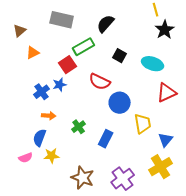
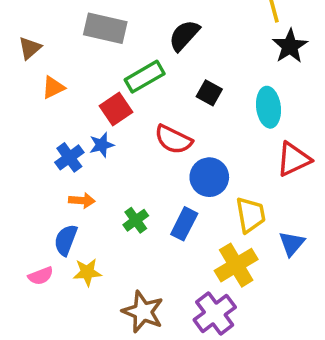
cyan ellipse: (153, 64) -> (268, 107), turned 65
blue rectangle: (106, 139) -> (184, 224), moved
yellow cross: (161, 167) -> (236, 265), moved

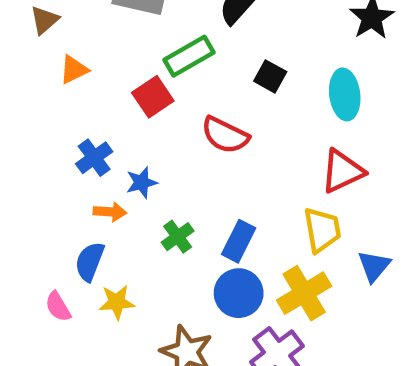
blue star: (102, 145) -> (142, 183), moved
red triangle: (294, 159) -> (342, 171), moved
blue circle: (209, 177) -> (239, 293), moved
pink semicircle: (41, 276) -> (58, 307), turned 80

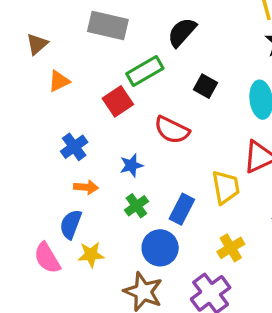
blue star: (142, 183) -> (131, 165), moved
yellow trapezoid: (322, 230) -> (226, 187), moved
blue circle: (239, 293) -> (160, 248), moved
yellow cross: (304, 293) -> (231, 248), size x0.7
pink semicircle: (58, 307) -> (47, 258), size x1.4

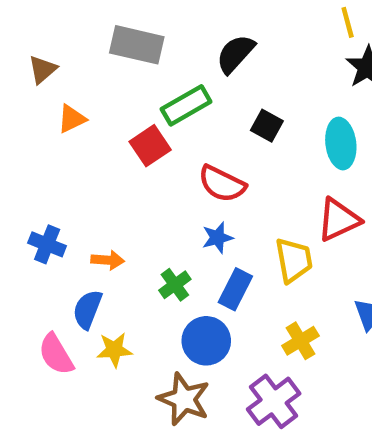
blue cross: (74, 147) -> (47, 244), moved, turned -32
blue star: (131, 165) -> (217, 238), moved

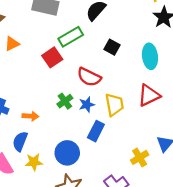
yellow trapezoid: (294, 260) -> (114, 105), moved
green cross: (175, 285) -> (65, 101), moved
blue circle: (206, 341) -> (67, 153), moved
yellow cross: (300, 341) -> (140, 157), moved

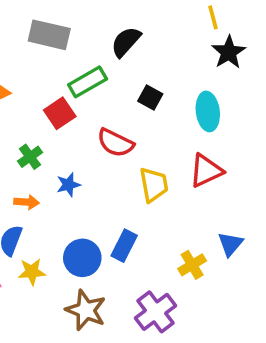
green cross: (65, 101) -> (30, 157), moved
blue star: (87, 105) -> (68, 185), moved
blue rectangle: (96, 131) -> (124, 246), moved

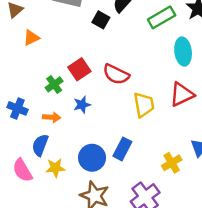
green rectangle: (88, 82) -> (162, 17), moved
black square: (150, 98) -> (101, 20), moved
red square: (60, 113) -> (79, 69), moved

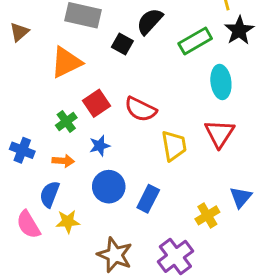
orange triangle: (31, 38) -> (66, 62), moved, size x1.6
red triangle: (182, 95) -> (219, 134), turned -32
blue circle: (92, 158) -> (109, 187), moved

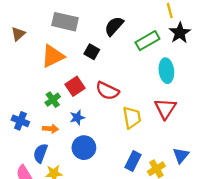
black square: (122, 44) -> (92, 52), moved
blue rectangle: (148, 199) -> (133, 161), moved

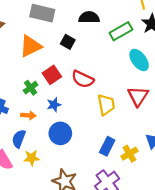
black semicircle: (114, 26) -> (89, 17), turned 48
cyan ellipse: (166, 71) -> (139, 60), turned -30

